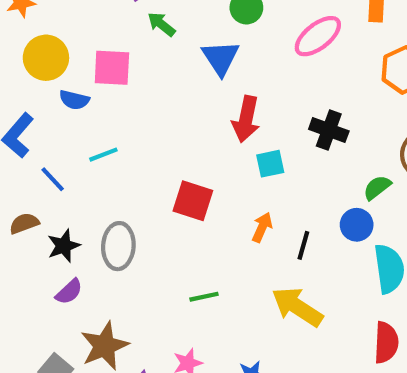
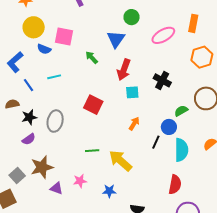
green arrow: (161, 24) -> (92, 57), moved
orange arrow: (262, 227) -> (134, 124), moved
black line: (303, 245) -> (156, 142), moved
yellow arrow: (297, 307) -> (120, 161), moved

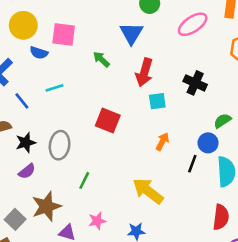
green line: (92, 151) -> (84, 180), moved, turned -56

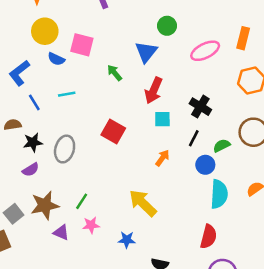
black line: (192, 164) -> (194, 138), moved
green line: (84, 180) -> (82, 201), moved

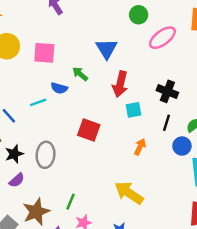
green circle: (167, 26) -> (139, 15), moved
blue semicircle: (56, 59) -> (59, 88), moved

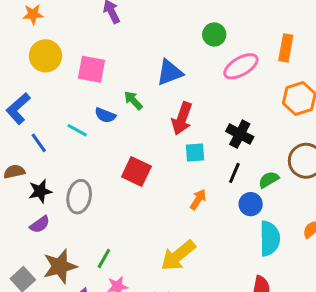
blue triangle: (107, 49) -> (170, 72), turned 35
cyan line: (38, 102) -> (77, 130), turned 42
yellow arrow: (129, 193) -> (178, 255), turned -80

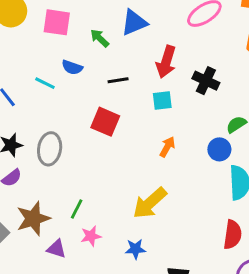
green arrow: (133, 100) -> (100, 38), moved
red arrow: (182, 118) -> (166, 62), moved
black line: (234, 173) -> (118, 80), moved, turned 60

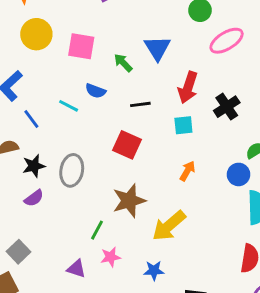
blue triangle: (134, 22) -> (157, 48), turned -40
black cross: (206, 81) -> (227, 107), turned 30
brown star: (33, 219) -> (129, 201), moved

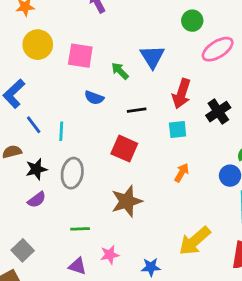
cyan line: (69, 106) -> (61, 131), moved, turned 66
yellow arrow: (169, 226) -> (195, 241), moved
green line: (97, 230) -> (80, 229), moved, turned 60

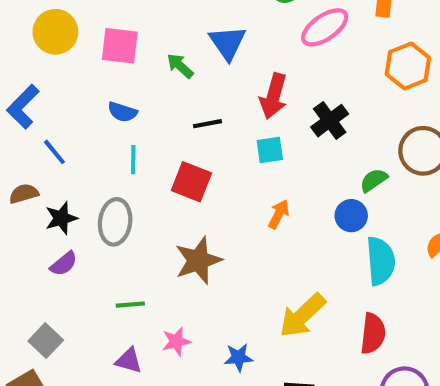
blue semicircle: (94, 98) -> (122, 112), moved
cyan line: (61, 131) -> (133, 160), moved

